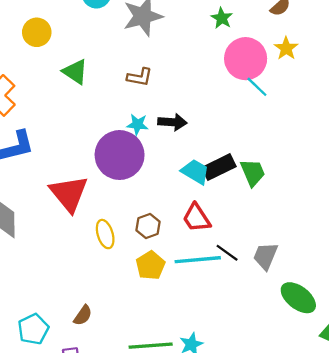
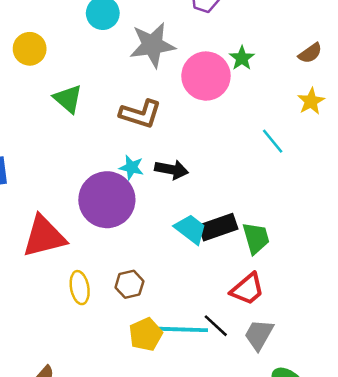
pink circle: (246, 59) -> (206, 76), moved
brown L-shape: (140, 77) -> (140, 114), size x1.4
red triangle: (69, 194) -> (44, 237), turned 48
red trapezoid: (196, 218) -> (247, 289), moved, turned -104
yellow pentagon: (150, 265) -> (146, 334), moved

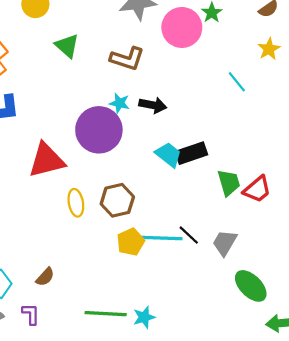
green trapezoid: (256, 238) -> (229, 183), moved
brown hexagon: (129, 284) -> (117, 200), size x1.4
red trapezoid: (247, 289) -> (257, 189), moved

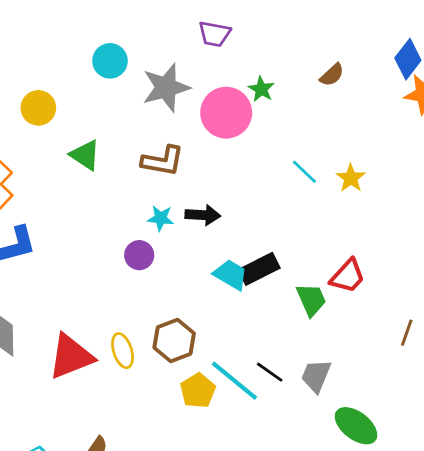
yellow star: (269, 49) -> (351, 178), moved
purple circle: (99, 130) -> (139, 255), size x0.5
red triangle: (46, 160) -> (71, 357), moved
red trapezoid: (257, 189) -> (348, 276), moved
cyan line: (160, 238) -> (234, 381), turned 45

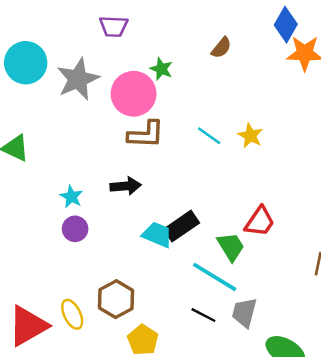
cyan circle: (110, 61) -> (26, 63), size x1.4
brown L-shape: (163, 161) -> (146, 134), moved
cyan star: (161, 218) -> (71, 197), moved, turned 30
cyan line: (234, 381) -> (215, 277), moved

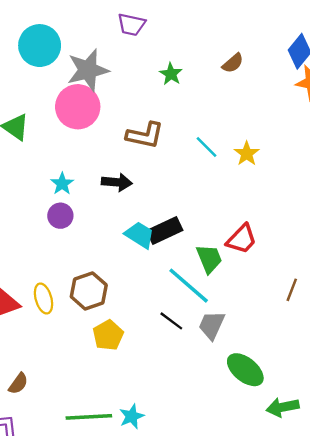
pink circle: (134, 94) -> (78, 107), moved

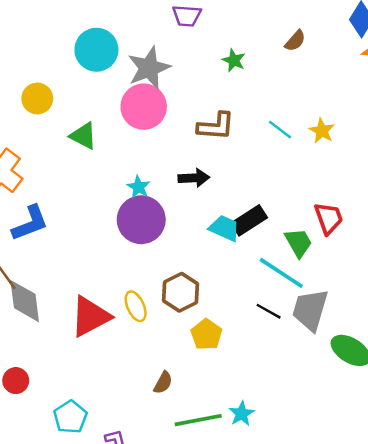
purple circle: (60, 216) -> (141, 220), size x1.8
red trapezoid: (242, 239) -> (329, 218), turned -56
gray trapezoid: (212, 325) -> (310, 310), size x1.4
brown semicircle: (18, 384) -> (163, 383), moved

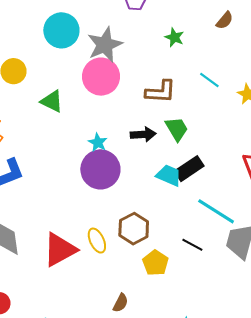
cyan line: (280, 130) -> (209, 80), moved
green trapezoid: (298, 243) -> (177, 129), moved
black line: (269, 311) -> (192, 245), moved

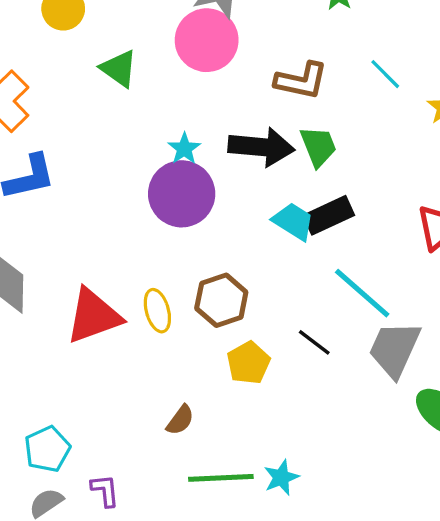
black arrow: (143, 134) -> (261, 147), size x1.5

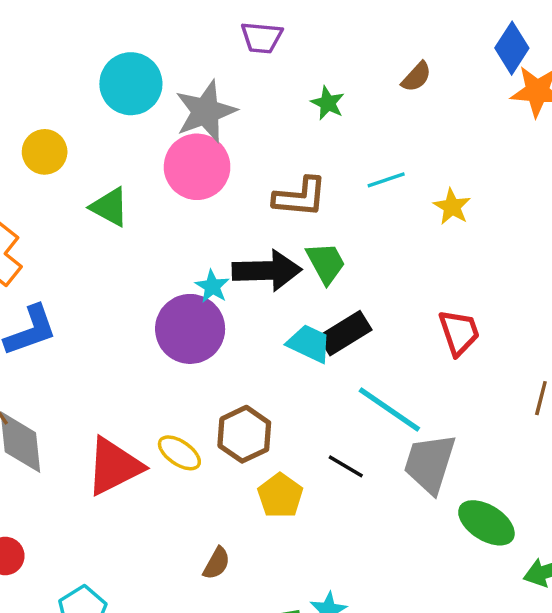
cyan line: (385, 74) -> (386, 180), turned -57
cyan star: (184, 149) -> (212, 286), moved
yellow ellipse: (157, 311) -> (179, 453), turned -33

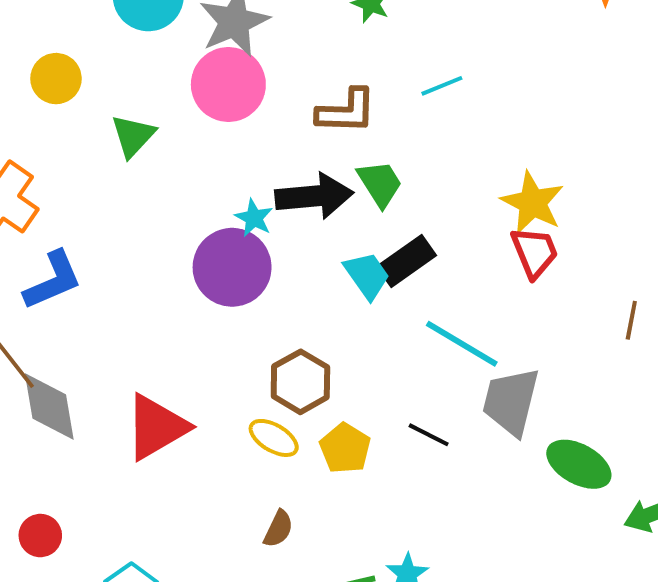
green triangle: (110, 207) -> (133, 136), turned 48
yellow star: (452, 207) -> (533, 203), moved, size x1.5
cyan trapezoid: (309, 344) -> (367, 275), turned 33
yellow ellipse: (179, 453) -> (274, 438), moved
black line: (346, 466) -> (429, 435), moved

